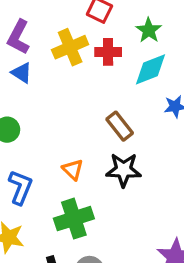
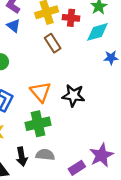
brown rectangle: (120, 126) -> (53, 43), moved
orange triangle: (73, 170) -> (40, 92), size x1.5

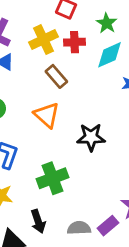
orange triangle: (40, 92) -> (47, 115), moved
gray semicircle: (45, 155) -> (79, 228), moved

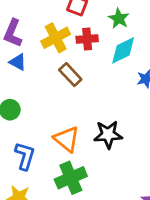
orange triangle: (47, 115) -> (67, 139), moved

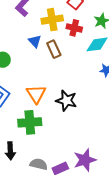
blue triangle: (18, 62) -> (35, 41), moved

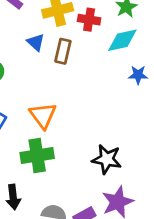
brown rectangle: (54, 49) -> (63, 51), turned 42
black star: (66, 101) -> (107, 159), moved

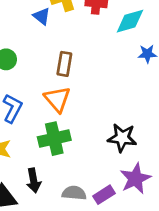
blue triangle: (36, 42) -> (42, 16), moved
brown rectangle: (63, 51) -> (64, 64), moved

